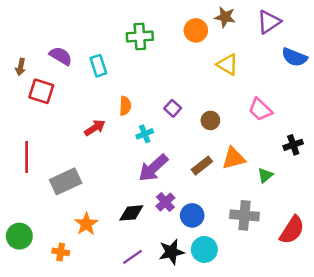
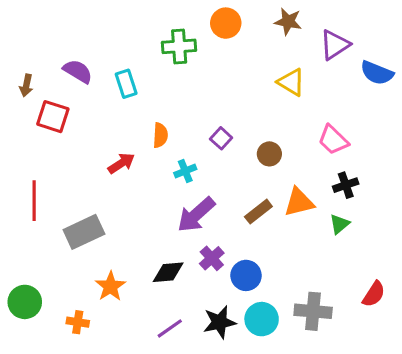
purple triangle: (269, 22) -> (335, 45), moved
orange circle: (196, 30) -> (226, 23), moved
black cross: (293, 145) -> (346, 185), moved
gray cross: (244, 215) -> (313, 311), moved
red semicircle: (292, 230) -> (374, 294), size x0.7

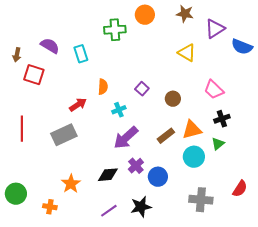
gray rectangle: (84, 232) -> (64, 135), moved
cyan circle: (262, 319) -> (194, 157), moved

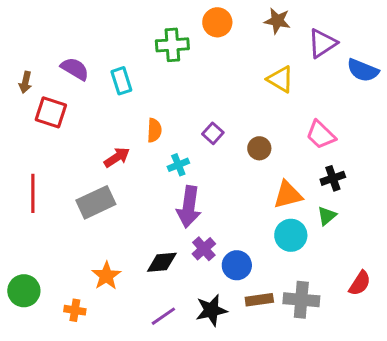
brown rectangle: (166, 136) -> (259, 300), moved, turned 30
purple arrow: (126, 138) -> (189, 207), turned -40

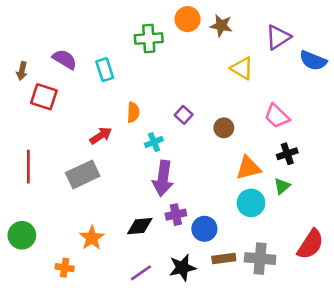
brown star: (277, 21) -> (221, 26), moved
purple cross: (204, 249) -> (176, 215), turned 30
red semicircle: (360, 283) -> (311, 244), size x1.4
green circle: (24, 291) -> (22, 235), moved

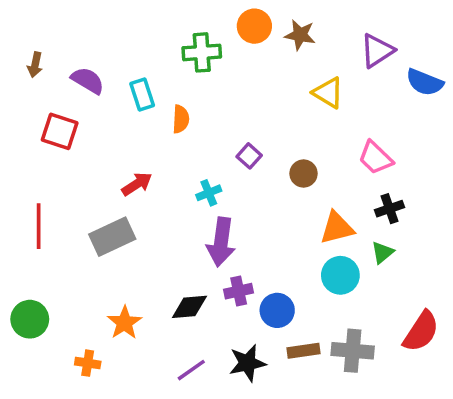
brown arrow: (22, 71) -> (35, 65), moved
orange semicircle: (133, 112) -> (181, 119), moved

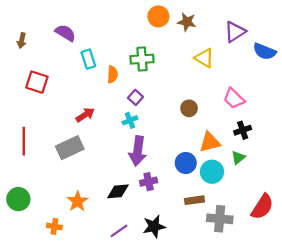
green cross: (202, 52) -> (142, 59), moved
purple semicircle: (88, 81) -> (65, 33), moved
purple square: (249, 156) -> (135, 97), moved
blue circle: (277, 310) -> (186, 163), moved
brown rectangle: (304, 351) -> (194, 200), moved

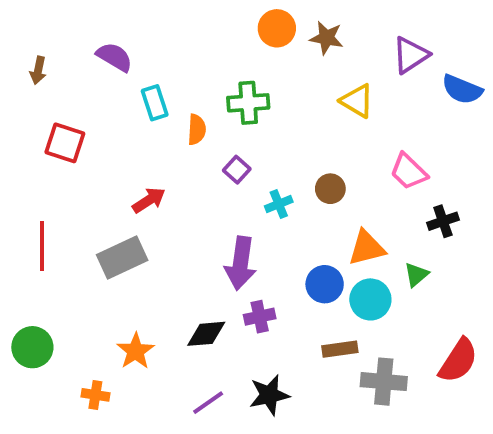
cyan cross: (130, 120) -> (279, 204), moved
black cross: (243, 130) -> (443, 221), moved

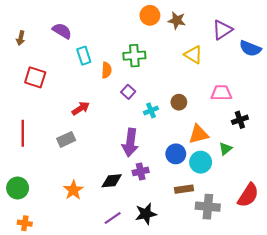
pink trapezoid: (409, 172) -> (221, 93), turned 135
gray rectangle: (122, 257) -> (66, 139), size x0.7
orange cross: (95, 395) -> (25, 223), moved

